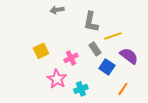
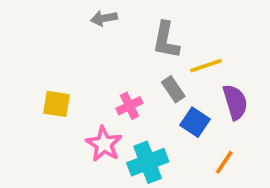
yellow square: (41, 51) -> (57, 104), moved, turned 35
purple semicircle: (129, 56) -> (235, 102), turned 36
cyan cross: (81, 89) -> (148, 162), size x1.5

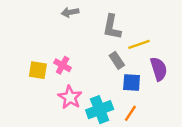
pink cross: (129, 106) -> (63, 65), moved, turned -35
blue square: (195, 122) -> (132, 83), turned -30
orange line: (224, 162) -> (130, 113), moved

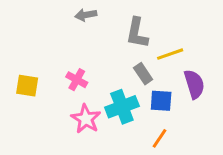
yellow square: (38, 70) -> (27, 86), moved
cyan cross: (100, 110) -> (122, 107), moved

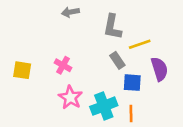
cyan cross: (122, 107) -> (104, 106), moved
orange line: (160, 138) -> (131, 114), turned -35

